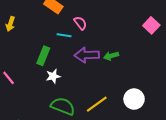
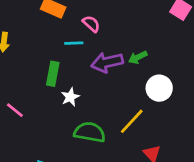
white circle: (134, 99) -> (159, 88), moved

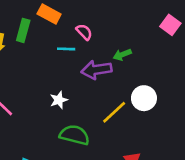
green arrow: (138, 57) -> (122, 55), moved
green rectangle: (53, 74) -> (23, 30), moved
yellow line: (132, 121) -> (114, 112), moved

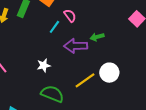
cyan line: (66, 49) -> (54, 27), turned -64

